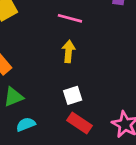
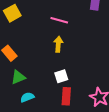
red rectangle: (80, 123) -> (66, 96), turned 60

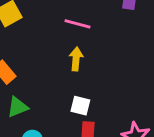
white square: (61, 76) -> (80, 106), turned 32

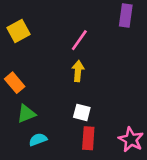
pink line: (77, 24) -> (79, 40), turned -70

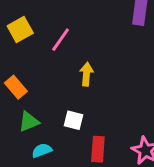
pink line: (79, 40) -> (61, 40), moved
white square: (82, 112) -> (73, 120), moved

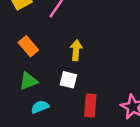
yellow arrow: (86, 74) -> (76, 50), moved
orange rectangle: (16, 87) -> (28, 46), moved

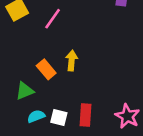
orange rectangle: (28, 46) -> (46, 69), moved
white square: (68, 80) -> (59, 117), moved

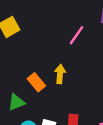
pink line: (53, 19) -> (76, 35), moved

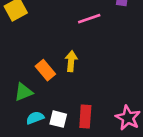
pink line: (76, 35) -> (89, 19), turned 36

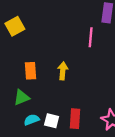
pink line: (89, 19) -> (91, 37), moved, turned -66
orange rectangle: (45, 70) -> (30, 71), moved, turned 36

